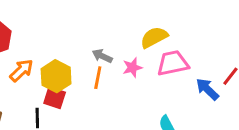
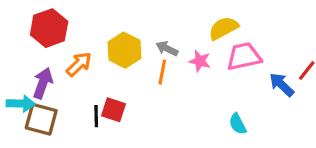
pink star: (132, 68) -> (200, 61), turned 30
yellow hexagon: (56, 76) -> (124, 50), moved
red square: (55, 98) -> (113, 110), moved

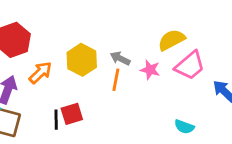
pink trapezoid: (244, 56) -> (190, 66), turned 152
red square: (113, 110) -> (72, 114), turned -35
cyan semicircle: (238, 124) -> (184, 127), turned -42

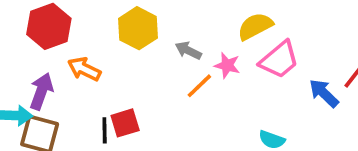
yellow hexagon: (82, 60) -> (138, 28), moved
orange arrow: (40, 73) -> (84, 69), turned -110
orange line: (116, 80) -> (199, 86), moved, turned 35

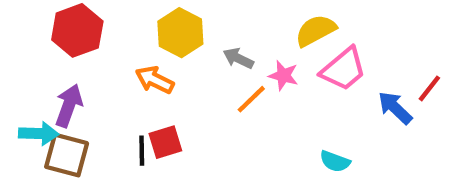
orange arrow: (84, 69) -> (155, 80), moved

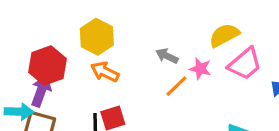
red hexagon: (77, 30) -> (48, 65), moved
yellow hexagon: (180, 33) -> (97, 37), moved

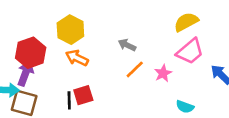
yellow semicircle: (224, 35) -> (186, 22), moved
pink star: (200, 69) -> (163, 73), moved, turned 30

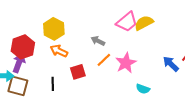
pink trapezoid: (190, 51) -> (127, 22), moved
pink star: (163, 73) -> (126, 63), size x1.5
red square: (83, 95) -> (78, 72), moved

